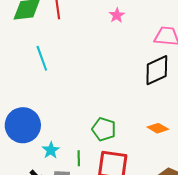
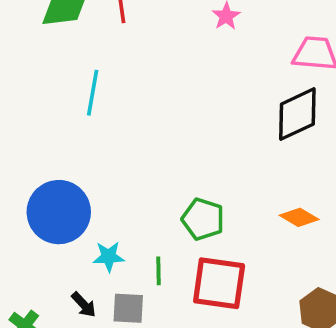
cyan line: (42, 58) -> (93, 93), turned 30
cyan star: (51, 150) -> (109, 257), turned 30

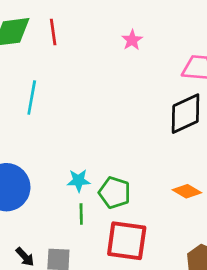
cyan star: (109, 257) -> (79, 181), moved
green line: (158, 271) -> (81, 214), moved

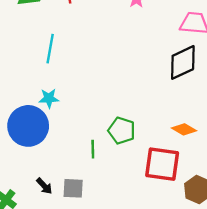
cyan star: (79, 181) -> (49, 98), moved
red square: (127, 241) -> (162, 164), moved

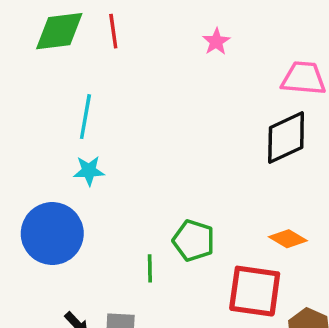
cyan star: (49, 98) -> (89, 171), moved

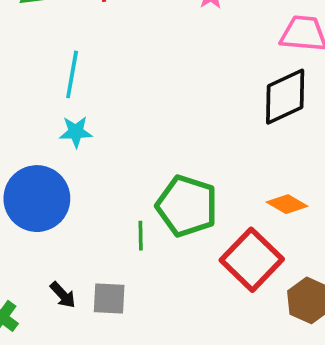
green pentagon: (194, 241) -> (187, 206), size x1.4
red square: (255, 291) -> (252, 260), turned 36

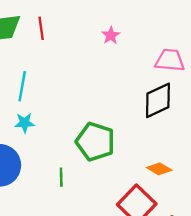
green pentagon: (187, 206) -> (95, 142), moved
green line: (141, 236) -> (61, 177), moved

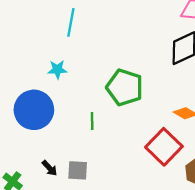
cyan line: (22, 86) -> (71, 22), moved

